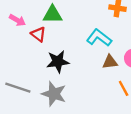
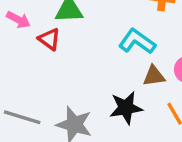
black star: (58, 62) -> (126, 108), moved

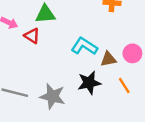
cyan L-shape: (137, 42) -> (84, 46), moved

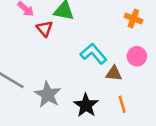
pink circle: (132, 53) -> (137, 56), moved
black star: (89, 83) -> (86, 105), moved, turned 30

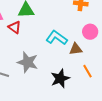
gray star: (48, 95) -> (28, 62), moved
black star: (86, 105) -> (60, 78), turned 30

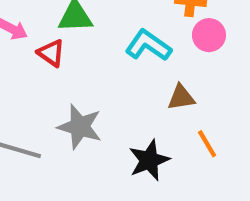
pink circle: (90, 32) -> (209, 35), moved
cyan L-shape: (57, 38) -> (148, 45), moved

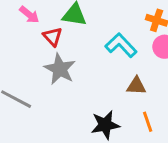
gray star: (80, 127) -> (60, 69), moved

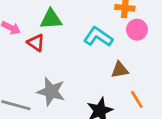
gray star: (60, 69) -> (51, 92), moved

